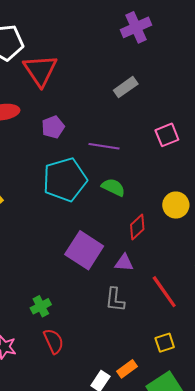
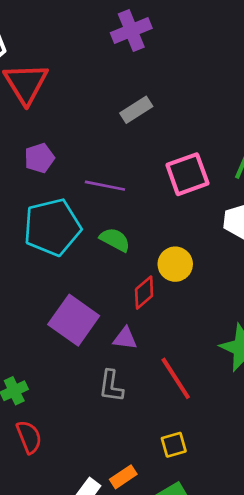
purple cross: (136, 27) -> (131, 31), moved
pink square: (167, 135) -> (187, 174), size x1.4
yellow circle: (176, 205) -> (175, 264), moved

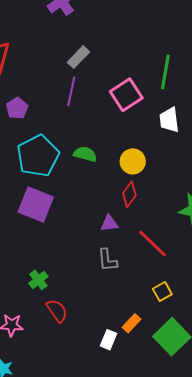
purple line: (105, 186) -> (71, 91), moved, turned -76
red diamond: (144, 293) -> (129, 194), moved
purple square: (74, 320) -> (36, 205), moved

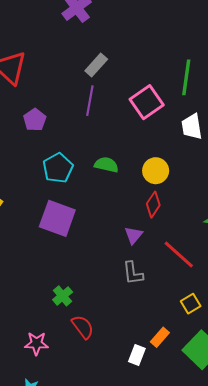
cyan pentagon: (38, 156) -> (58, 168), size x0.7
purple triangle: (109, 223) -> (134, 235), turned -42

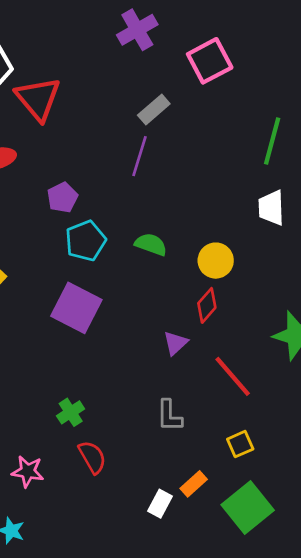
pink square: (147, 102) -> (210, 61), moved
purple pentagon: (35, 120) -> (62, 197), moved
gray L-shape: (133, 273) -> (169, 416), moved

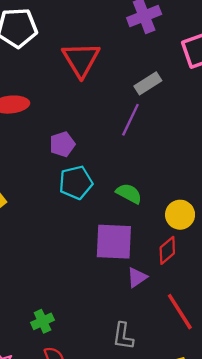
red triangle: (38, 99) -> (81, 59), moved
purple square: (76, 308) -> (114, 242), moved, turned -33

